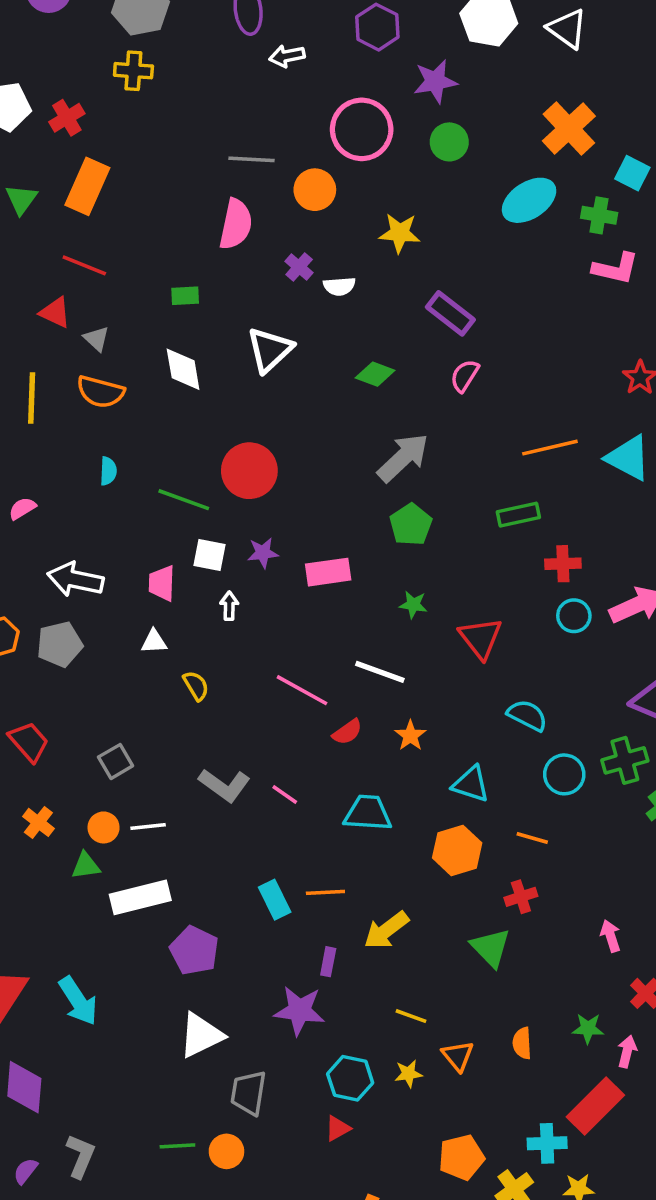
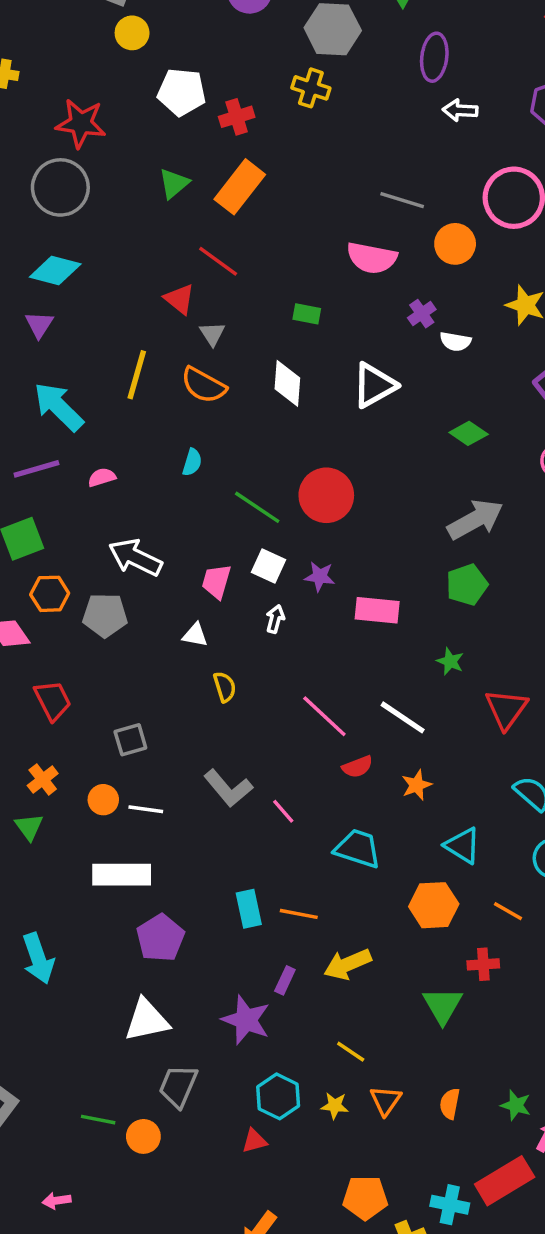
pink semicircle: (236, 224) -> (372, 258), turned 75
green triangle: (86, 866) -> (29, 827), moved, turned 48

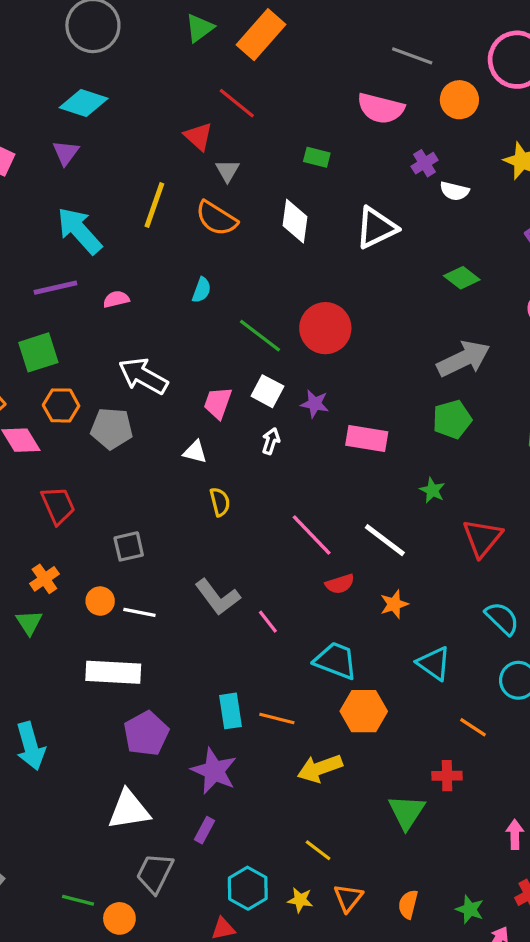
orange hexagon: (434, 905) -> (364, 711), moved
purple rectangle: (285, 980) -> (205, 830), moved
purple star: (246, 1020) -> (214, 771), moved

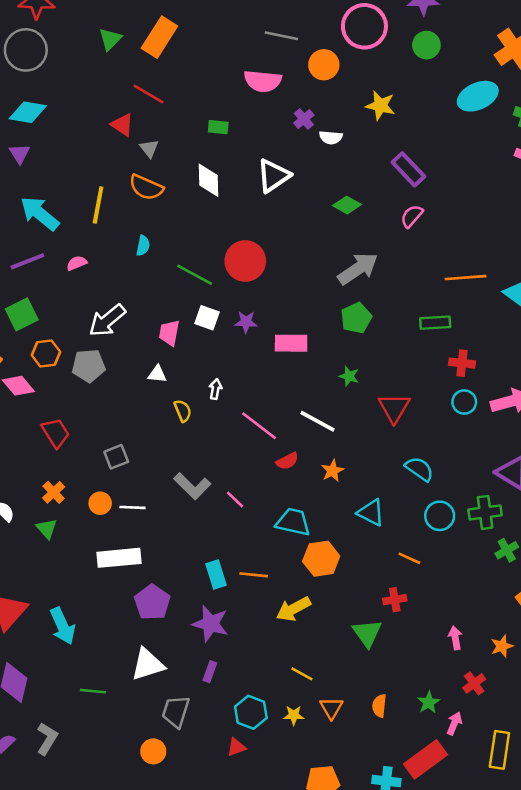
yellow line: (154, 205) -> (98, 205), moved
white arrow: (143, 376) -> (107, 320), turned -60
white arrow: (271, 441) -> (215, 389), moved
green line: (78, 900) -> (93, 691), moved
green star: (470, 909) -> (429, 702), turned 30

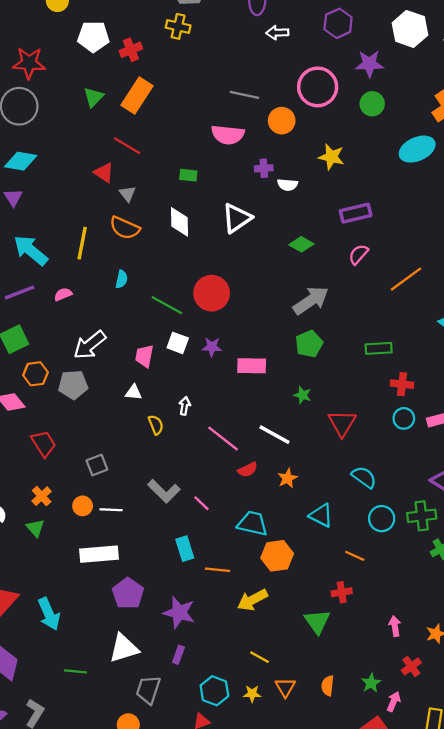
purple cross: (304, 119) -> (264, 168), turned 36
purple rectangle: (408, 169) -> (356, 213), turned -60
orange line: (465, 278) -> (406, 279), moved, turned -32
cyan rectangle: (216, 574) -> (185, 549), moved

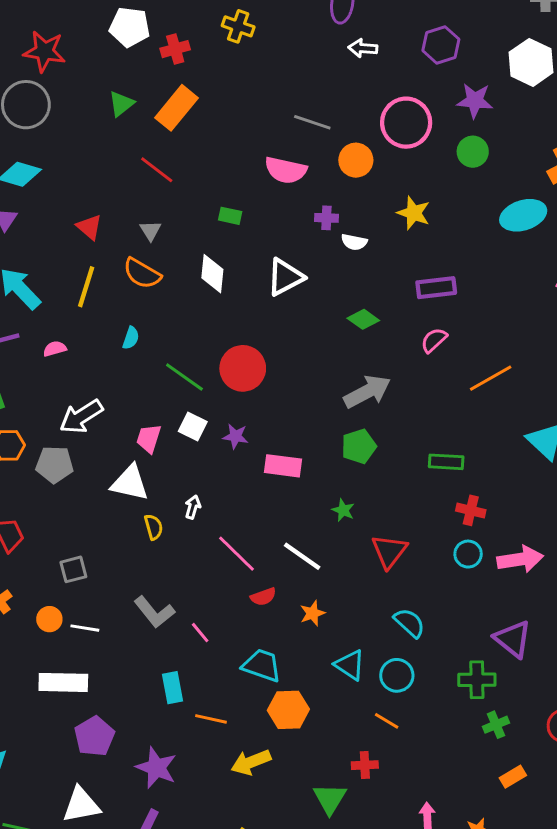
red triangle: (104, 173) -> (89, 227), moved
white triangle: (133, 392) -> (130, 483), size x1.8
cyan circle: (382, 519) -> (397, 675), moved

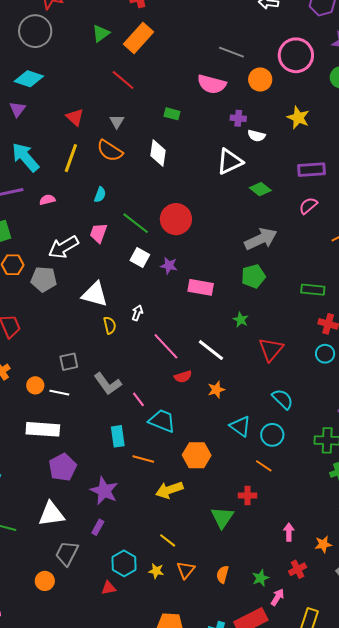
white triangle: (285, 277) -> (230, 161), moved
pink trapezoid: (149, 438) -> (98, 233), moved
gray square: (73, 569) -> (69, 362), moved
cyan trapezoid: (262, 665) -> (162, 421), moved

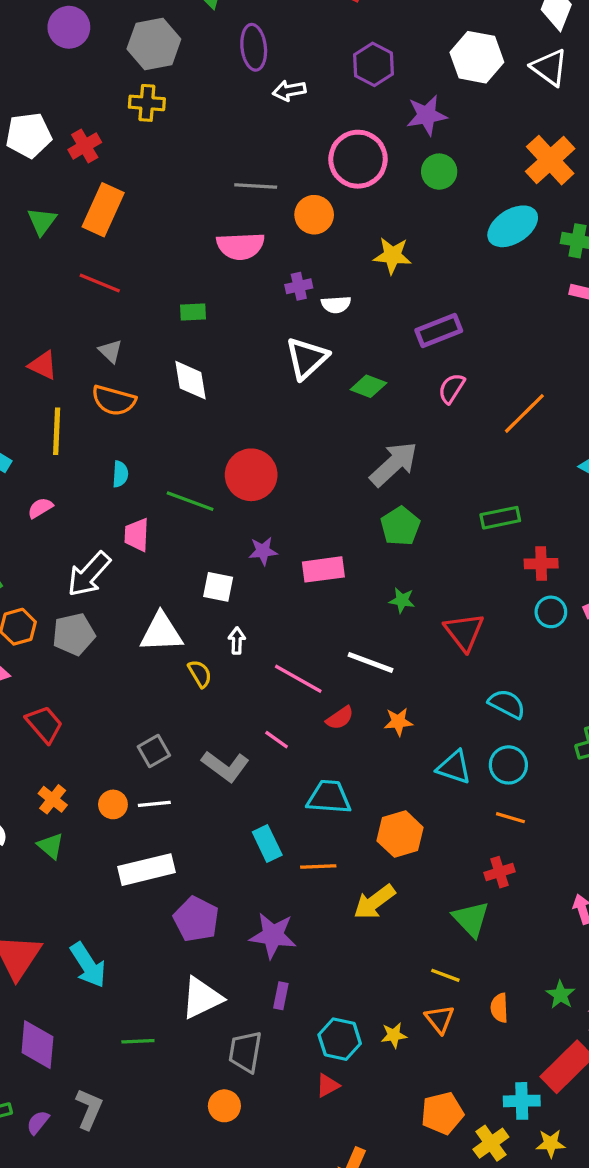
white square: (140, 257) -> (218, 587), moved
orange star: (216, 390) -> (398, 722), turned 30
pink line: (138, 399) -> (277, 740), moved
yellow line: (168, 540) -> (445, 975), moved

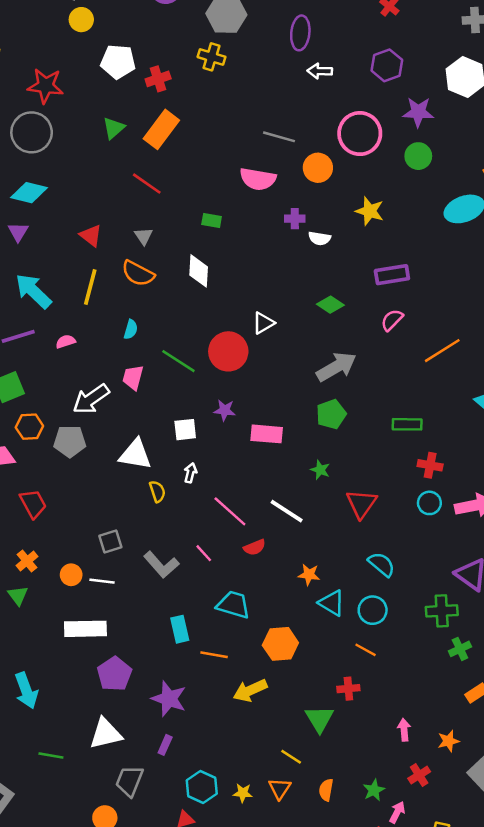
white triangle: (307, 358) -> (263, 323), moved, size x0.7
white square: (218, 587) -> (185, 430), turned -30
orange star: (398, 722) -> (309, 575), moved

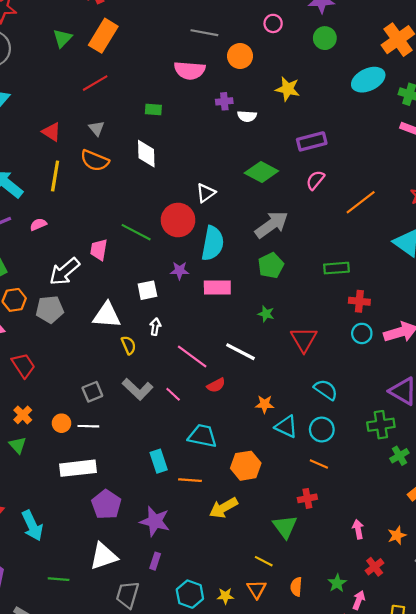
pink circle: (360, 134) -> (273, 23), size x0.5
red line: (147, 184) -> (95, 83), turned -60
green diamond: (330, 305) -> (261, 172), size x1.4
cyan semicircle: (131, 329) -> (213, 243), moved, size x2.0
gray L-shape: (161, 565) -> (138, 389), moved

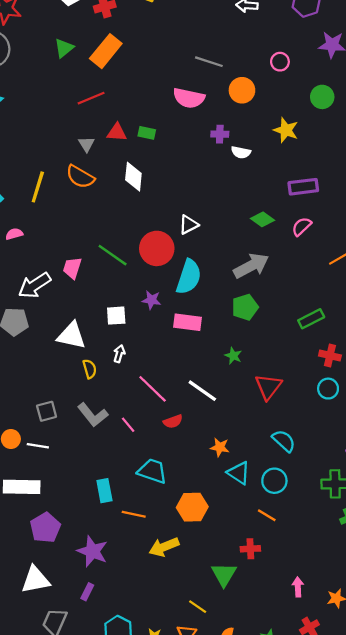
green circle: (325, 38) -> (322, 97), moved
red triangle: (51, 132) -> (117, 132), moved, turned -36
green diamond: (261, 172) -> (263, 219), moved, size x0.7
green rectangle: (337, 268) -> (311, 319), turned -30

